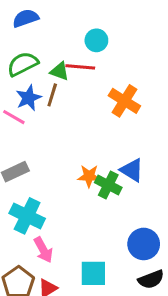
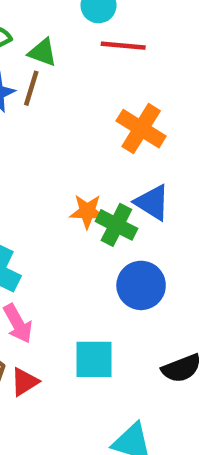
red line: (80, 67) -> (123, 46), moved
orange cross: (124, 101) -> (141, 129), moved
blue circle: (144, 244) -> (141, 285), moved

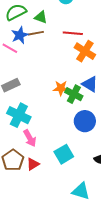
red line: (123, 46) -> (73, 33), moved
brown line: (31, 88) -> (36, 33), turned 63
cyan square: (94, 359) -> (64, 154), turned -30

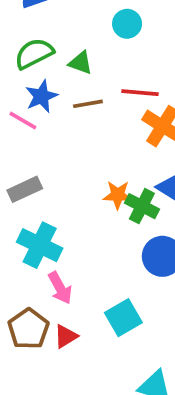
brown line: (36, 33) -> (88, 104), moved

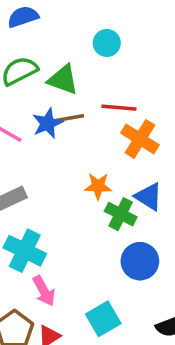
green triangle: (81, 63) -> (63, 80), size x1.4
blue star: (41, 96) -> (47, 123), moved
orange star: (118, 195) -> (98, 186), moved

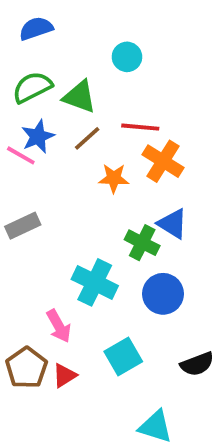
brown line: (70, 118) -> (87, 138), turned -32
blue star: (47, 123) -> (38, 136), moved
orange star: (98, 186) -> (114, 178), moved
cyan cross: (25, 251) -> (95, 282), moved

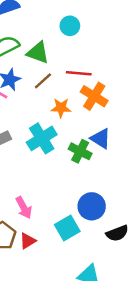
cyan cross: (95, 282) -> (42, 138), moved, turned 32
blue circle: (163, 294) -> (92, 206), moved

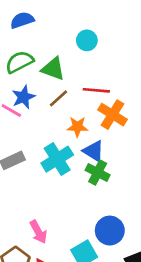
blue triangle: (101, 138) -> (94, 151), moved

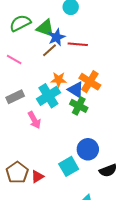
blue star: (23, 97) -> (57, 37), moved
orange cross: (112, 115) -> (90, 82), moved
orange star: (77, 127) -> (59, 80), moved
pink arrow: (38, 232) -> (34, 120), moved

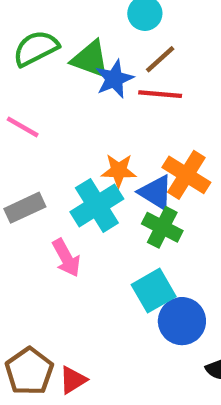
brown line: (49, 50) -> (160, 59), moved
cyan square: (69, 166) -> (154, 291), moved

